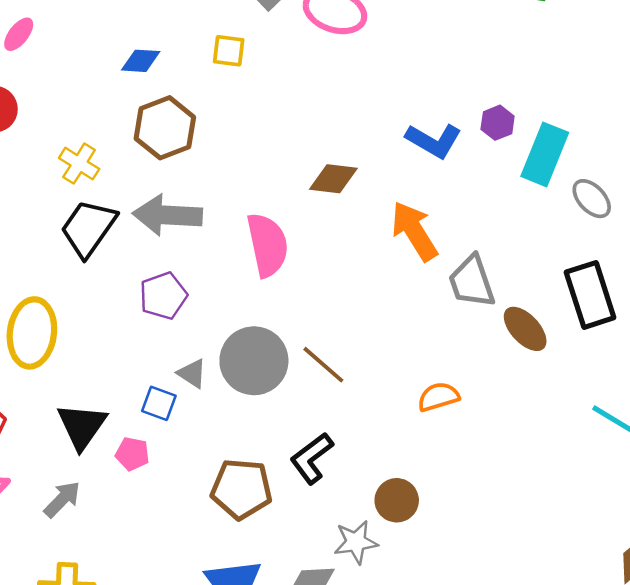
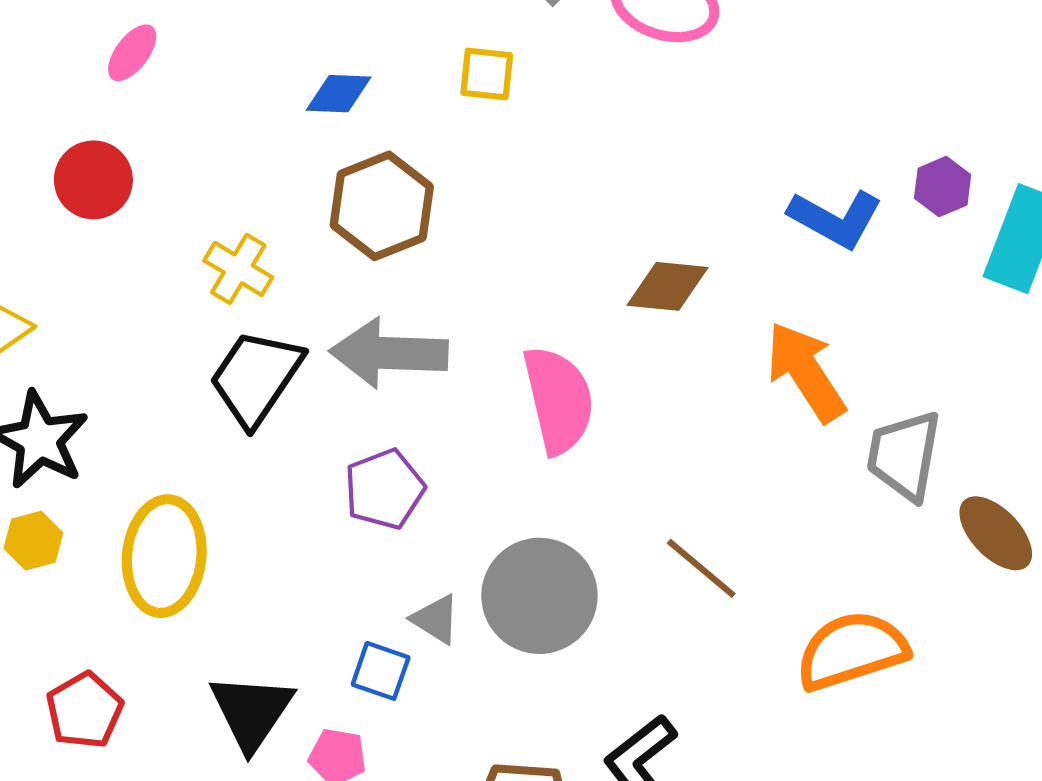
gray trapezoid: (472, 282) -> (904, 455), turned 30
brown line: (323, 365) -> (701, 568), moved
orange semicircle: (438, 397) -> (852, 651), size x1.6

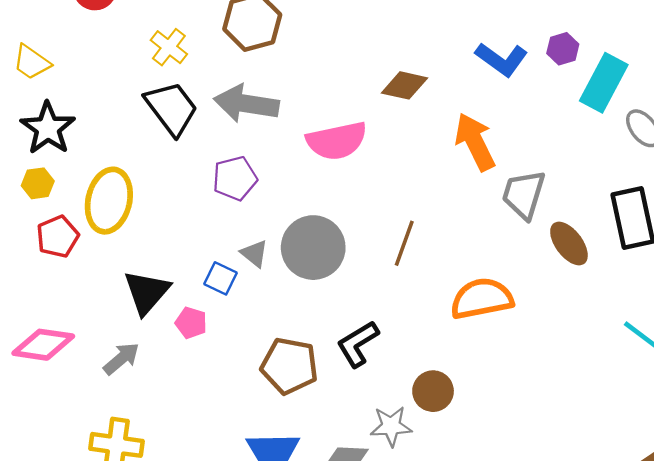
black trapezoid: (256, 378) -> (171, 108), turned 102
pink semicircle: (558, 400) -> (337, 141), turned 84
brown line: (701, 568) -> (404, 243), turned 63
red pentagon: (85, 710) -> (58, 237), moved

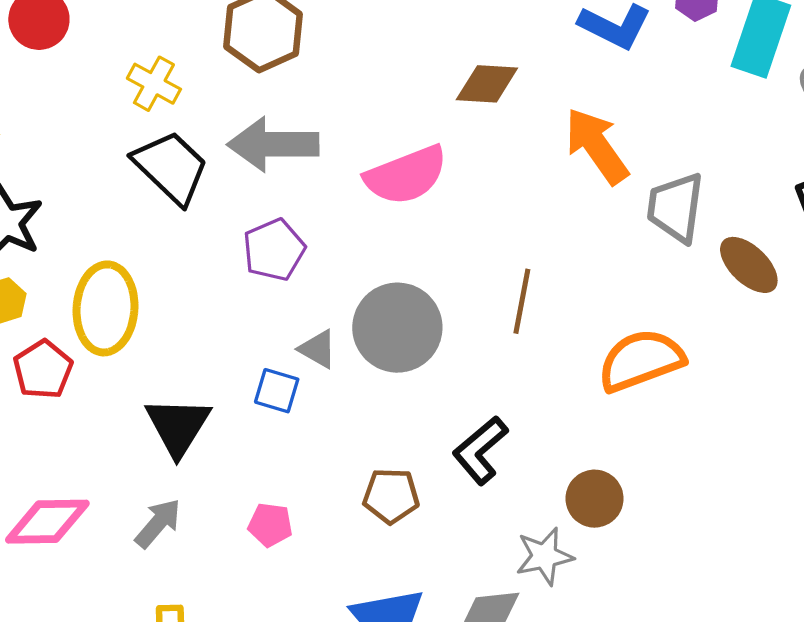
pink pentagon: (191, 323) -> (270, 525), moved
brown pentagon: (289, 366) -> (391, 496), size x0.7

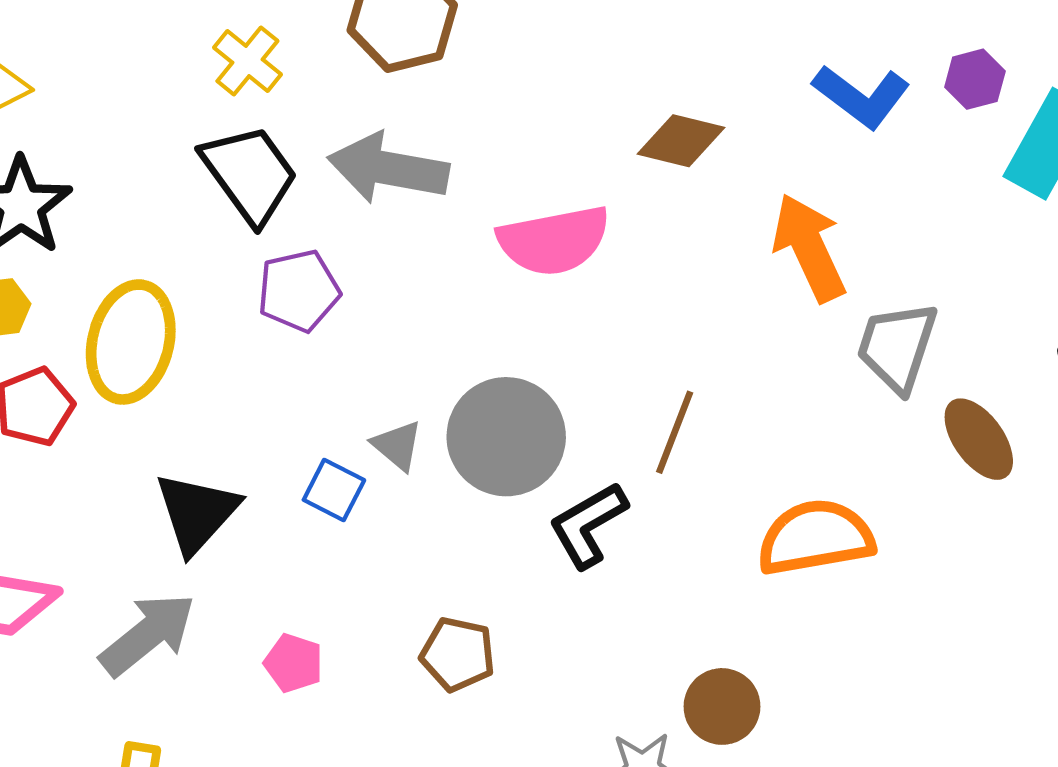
purple pentagon: (274, 250) -> (299, 291), moved
black L-shape: (480, 450) -> (588, 525), moved
gray arrow: (158, 523) -> (148, 634), size x1.4

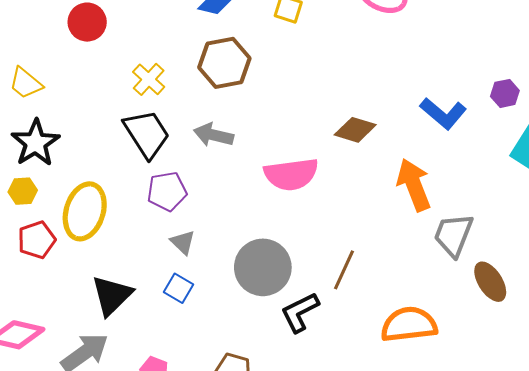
purple hexagon: (975, 79) -> (505, 93), moved
gray arrow: (388, 168) -> (213, 135), size x0.7
gray triangle: (397, 445) -> (183, 242), moved

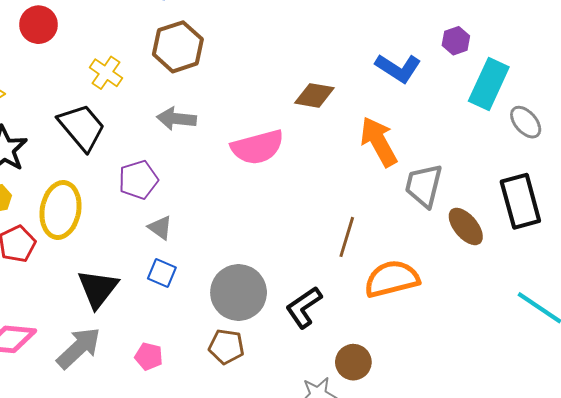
black trapezoid: (147, 134) -> (82, 127), moved
gray circle: (263, 267) -> (239, 292), moved
brown line: (344, 270) -> (347, 237), moved
black L-shape: (300, 312) -> (304, 307), moved

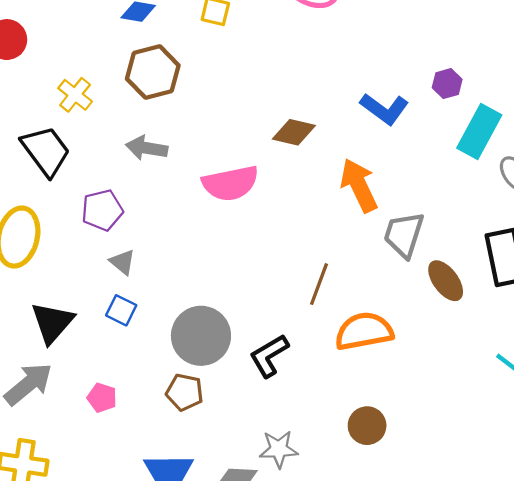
brown circle: (353, 362) -> (367, 426), moved

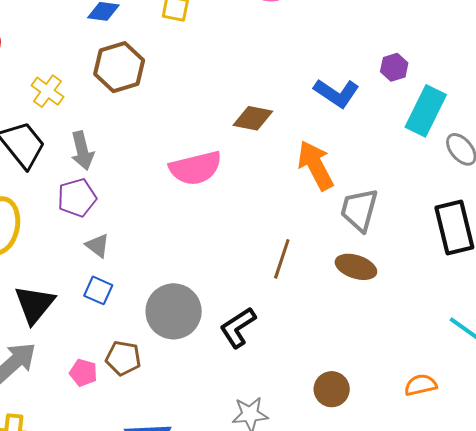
gray arrow: (147, 148) -> (82, 151), moved, turned -111
brown ellipse: (446, 281) -> (356, 267), moved, turned -33
orange semicircle: (364, 331) -> (421, 385), moved, size x0.6
brown pentagon: (185, 392) -> (123, 358), moved

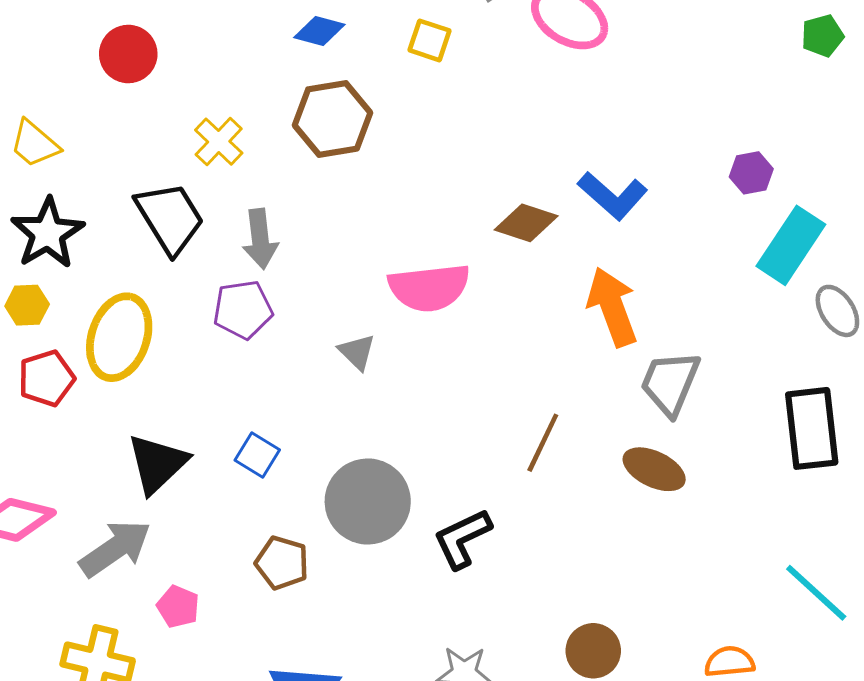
blue L-shape: (337, 93) -> (613, 196), moved
gray triangle: (98, 245) -> (357, 352), moved
pink pentagon: (83, 373) -> (178, 607), moved

